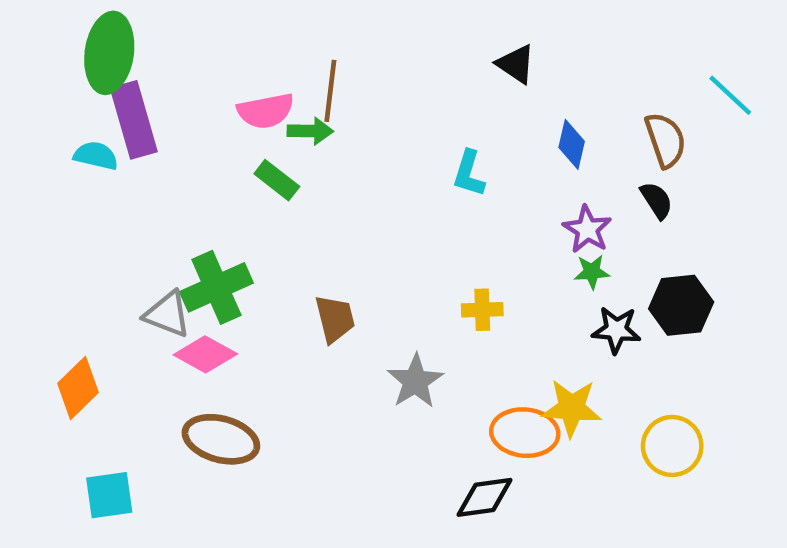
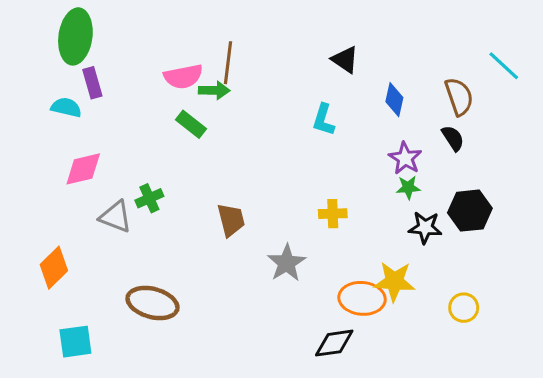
black triangle: (516, 64) -> (345, 60), moved
purple rectangle: (134, 120) -> (92, 83), size x0.6
green cross: (216, 287) -> (149, 198), size x0.6
pink diamond: (205, 354) -> (83, 169), moved, turned -42
yellow circle: (672, 446) -> (464, 308), size x0.7

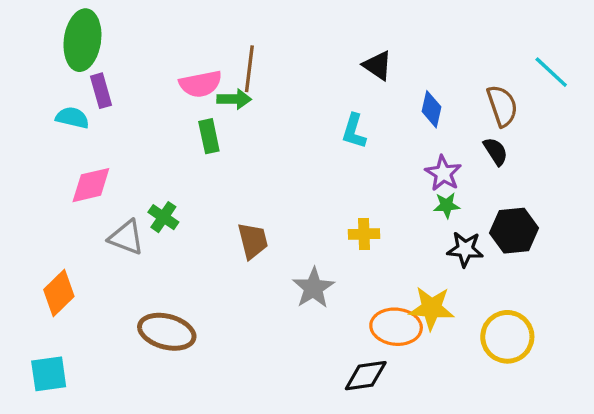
green rectangle: (191, 124) -> (209, 136), turned 40
green cross: (149, 198) -> (163, 217), turned -32
yellow circle: (464, 308) -> (507, 337), size x1.6
cyan square: (75, 342) -> (49, 374), moved

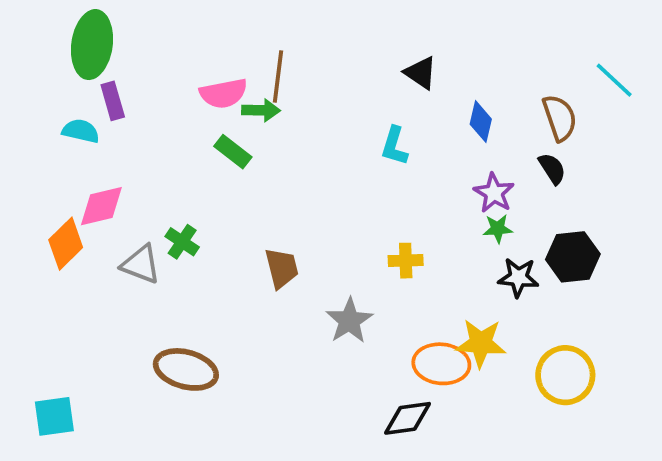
green rectangle: (209, 136) -> (233, 152), turned -40
orange diamond: (59, 293) -> (66, 244), moved

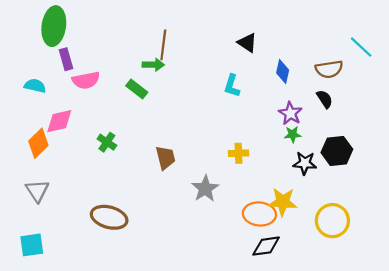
pink semicircle: (223, 93) -> (86, 80), moved
brown semicircle: (560, 118) -> (329, 69), turned 100
cyan semicircle: (81, 131) -> (35, 86), moved
gray triangle: (141, 264) -> (37, 191), moved, turned 35
black diamond: (408, 418) -> (266, 246), moved

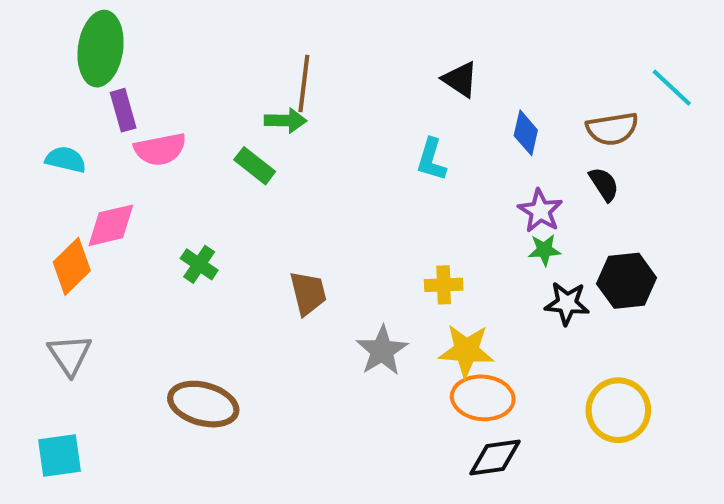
yellow star: (283, 202) -> (466, 351), moved

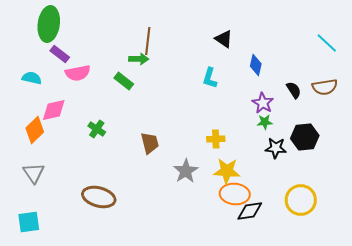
purple rectangle: (123, 110) -> (60, 54), turned -36
brown semicircle: (612, 129) -> (325, 87), moved
black diamond: (495, 457) -> (250, 211), moved

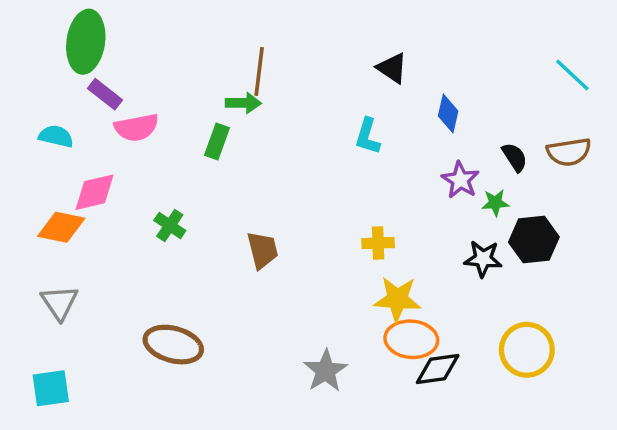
green rectangle: (124, 81) -> (217, 141), turned 72
green star: (265, 122) -> (495, 203), moved
orange diamond: (35, 130) -> (61, 227), turned 56
gray star: (186, 171) -> (326, 371), moved

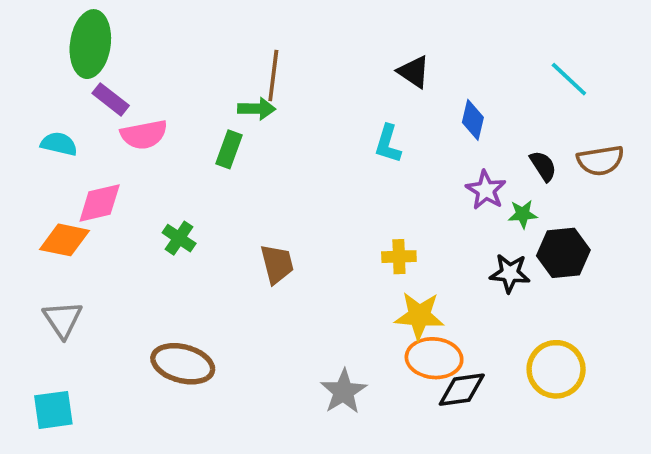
cyan line: (572, 75) -> (569, 79), moved

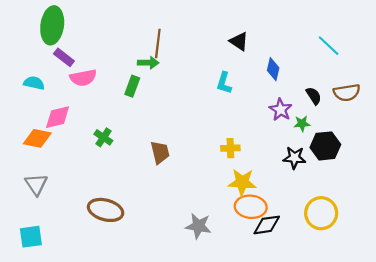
gray star: (344, 391) -> (198, 226), turned -30

